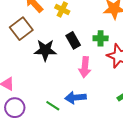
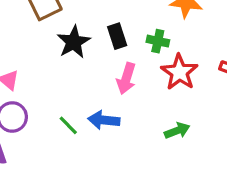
black star: (45, 50) -> (74, 42), turned 30

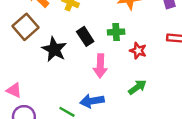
red star: (179, 72) -> (138, 51), size x0.6
green arrow: (177, 131) -> (137, 87), moved

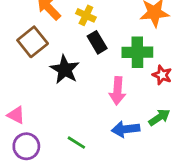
green cross: (116, 32) -> (137, 52), size x1.5
black rectangle: (85, 36) -> (97, 42), moved
blue arrow: (92, 101) -> (126, 129), moved

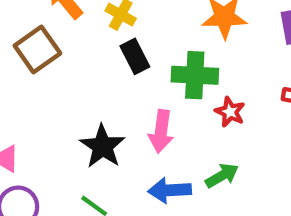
black star: (65, 69) -> (102, 146), moved

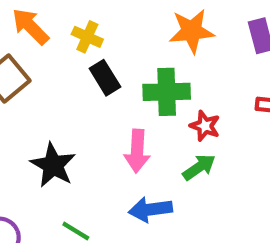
black star: (102, 146) -> (53, 165), moved
green arrow: (222, 176) -> (199, 167), moved

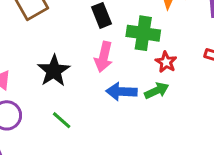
pink arrow: (137, 151) -> (104, 57), moved
blue arrow: (150, 209) -> (121, 92), moved

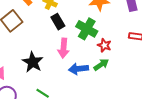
green cross: (143, 33) -> (87, 29), turned 30

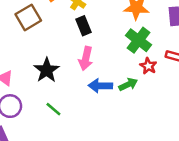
green cross: (87, 29) -> (138, 40), moved
red star: (104, 45) -> (148, 66), moved

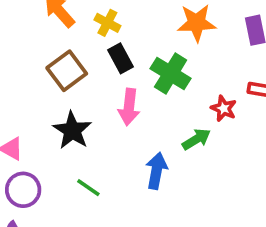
brown square: (28, 17) -> (67, 71), moved
green cross: (138, 40) -> (171, 73), moved
blue arrow: (100, 86) -> (156, 171), moved, turned 105

